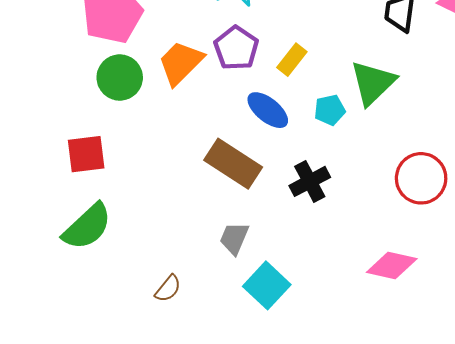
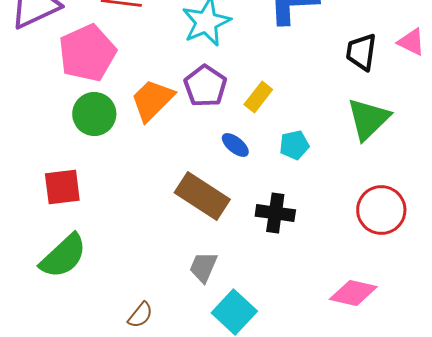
green triangle: (373, 83) -> (368, 119), moved
blue ellipse: (268, 110) -> (235, 145), size x0.7
black cross: (310, 181) -> (275, 213), turned 36

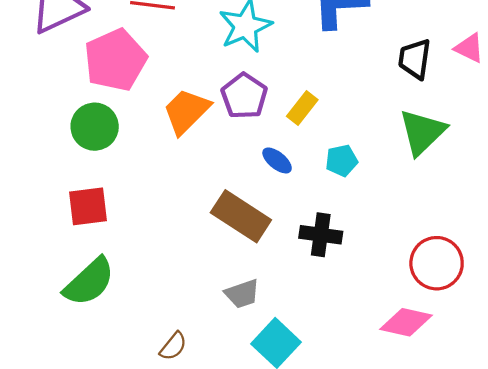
green circle: (94, 114) -> (95, 127), moved
red circle: (381, 210) -> (437, 263), moved
gray trapezoid: (203, 267) -> (242, 294), turned -132

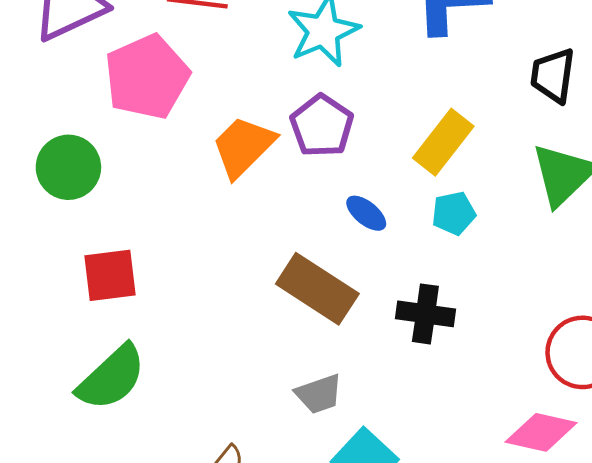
yellow rectangle: (302, 108) -> (443, 142), moved, size x1.4
green circle: (95, 127) -> (68, 167), moved

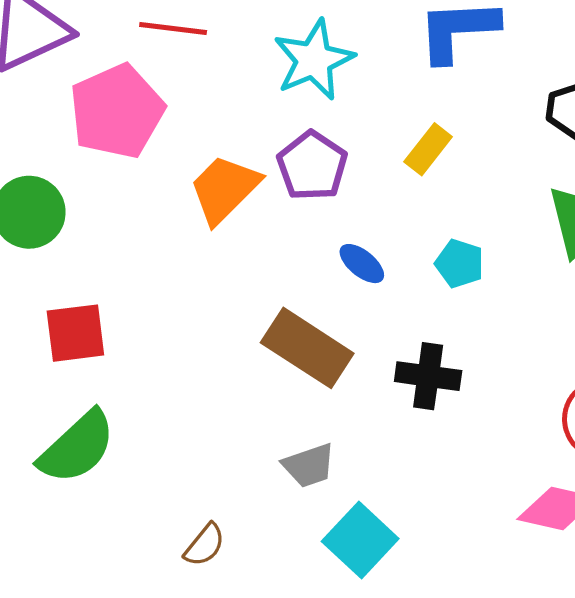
yellow rectangle: (443, 142) -> (428, 149), moved, size x0.7
cyan pentagon: (454, 213) -> (460, 264), turned 30

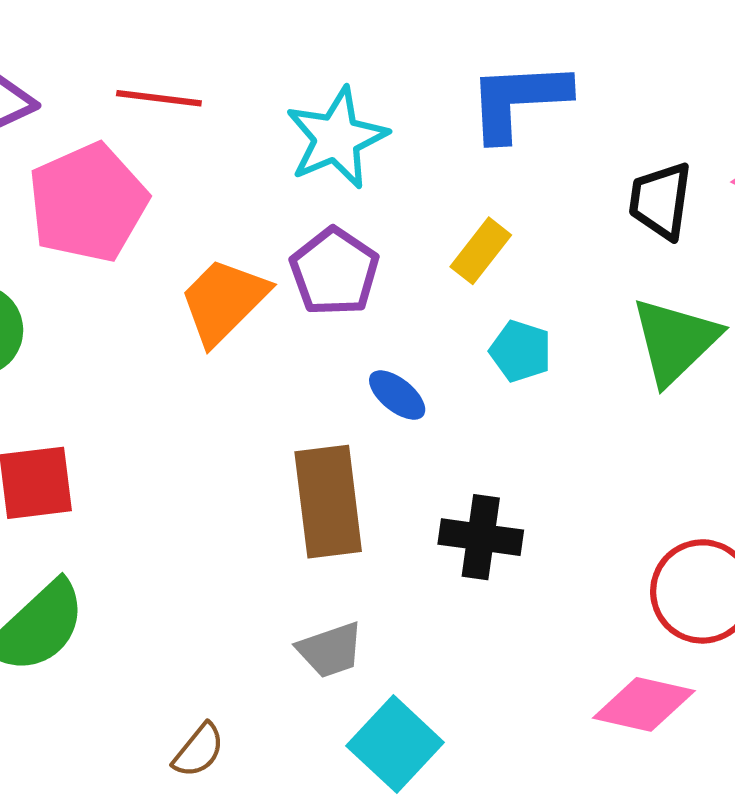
cyan pentagon: (460, 264) -> (520, 351), moved
brown rectangle: (307, 348) -> (328, 502), turned 50

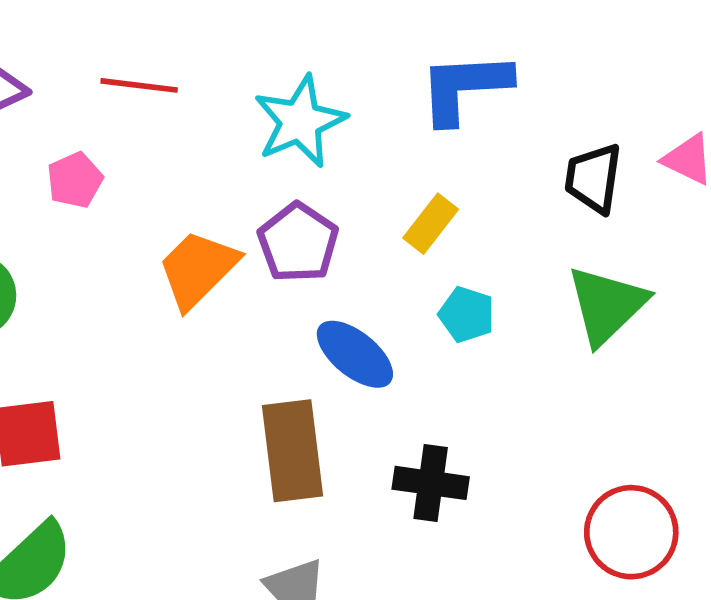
pink pentagon: (88, 203) -> (75, 180), size x0.5
blue ellipse: (397, 395) -> (355, 354), size x1.5

